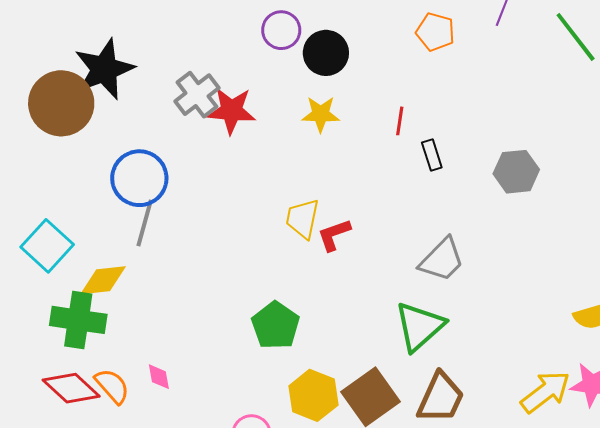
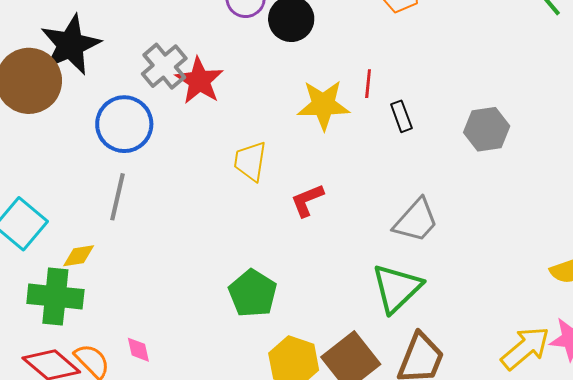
red star: (231, 111) -> (199, 81), turned 30
yellow star: (321, 114) -> (323, 105), moved, size x1.4
blue circle: (139, 178) -> (124, 124), moved
yellow trapezoid: (303, 219) -> (250, 161), moved
yellow diamond: (103, 280) -> (79, 256), size x0.7

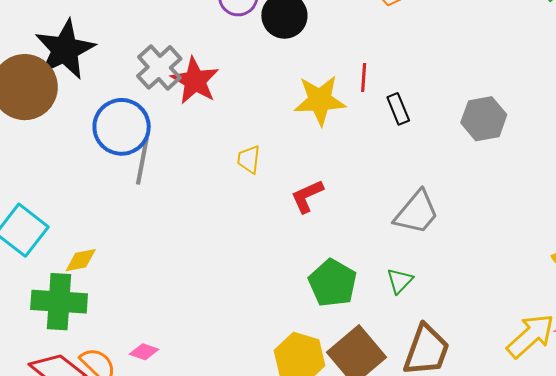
yellow trapezoid: (250, 161) -> (249, 159), size x0.7
gray line: (117, 197) -> (142, 161), moved
green triangle: (397, 288) -> (400, 281), size x0.5
green pentagon: (253, 293) -> (333, 283), moved
pink diamond: (138, 350) -> (144, 352), turned -56

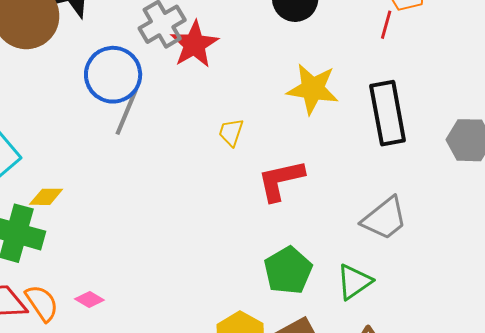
red line: (364, 77) -> (386, 25), moved
black rectangle: (398, 109) -> (388, 113), size x2.0
red L-shape: (307, 196) -> (281, 180), size x1.4
green triangle: (400, 281) -> (354, 282), size x1.4

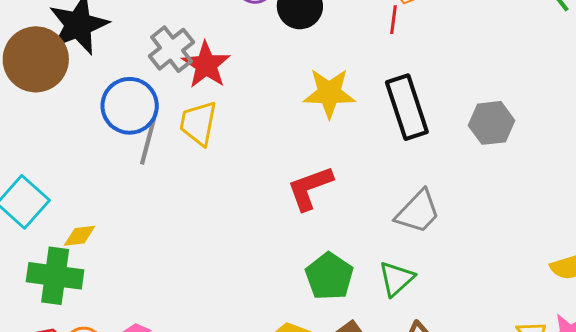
yellow trapezoid: (231, 132) -> (198, 123), moved, size x1.6

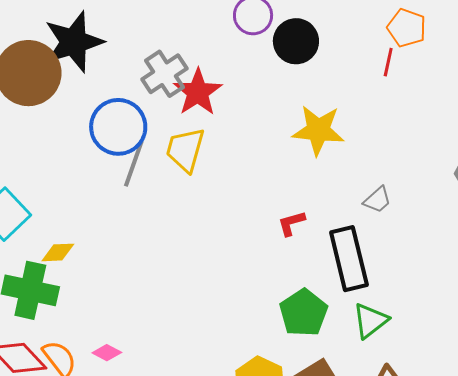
black rectangle: (407, 107) -> (349, 259), moved
red L-shape: (310, 188) -> (291, 223), size x0.6
gray trapezoid: (418, 212) -> (377, 200), moved, size x0.6

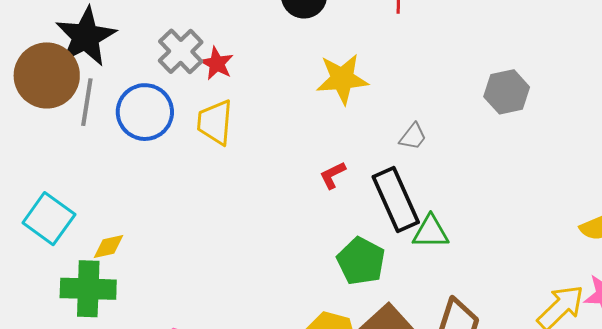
red star: (198, 92) -> (217, 63), size x0.7
gray line: (134, 164) -> (87, 102), moved
green triangle: (370, 321) -> (431, 232), moved, turned 48

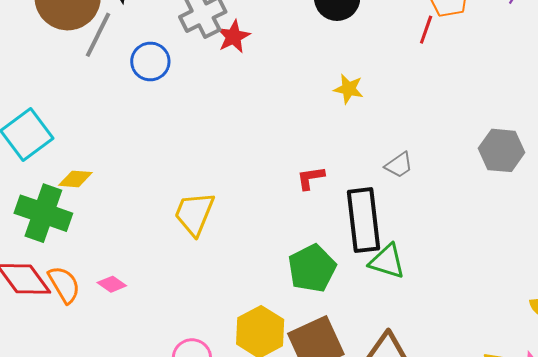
yellow star: (342, 79) -> (349, 89), size x0.6
blue circle: (145, 112) -> (150, 61), size x0.7
yellow trapezoid: (215, 122) -> (194, 214), moved

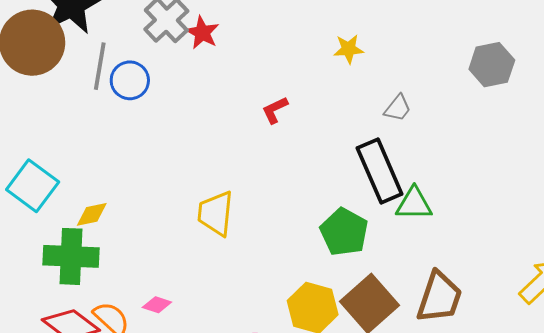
gray line: (98, 35) -> (100, 66), moved
yellow star: (349, 89) -> (349, 49), moved
red L-shape: (311, 178) -> (275, 110), moved

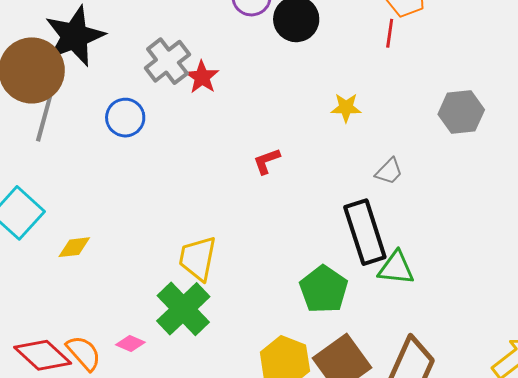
gray hexagon: (492, 65) -> (461, 112), moved
gray line: (100, 66) -> (44, 118), moved
green cross: (71, 256) -> (183, 309), moved, turned 38

